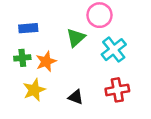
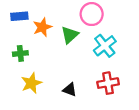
blue rectangle: (28, 28) -> (19, 16), moved
orange star: (46, 61) -> (42, 27), moved

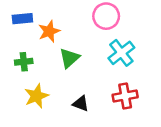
green triangle: (70, 35) -> (69, 58), moved

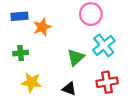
green triangle: (69, 58) -> (76, 57), moved
yellow star: (36, 96) -> (31, 82), turned 30

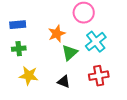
blue rectangle: (19, 16) -> (18, 25), moved
orange star: (42, 27) -> (57, 34), moved

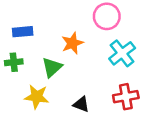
green cross: (19, 49) -> (14, 62), moved
green triangle: (70, 53) -> (52, 67), moved

